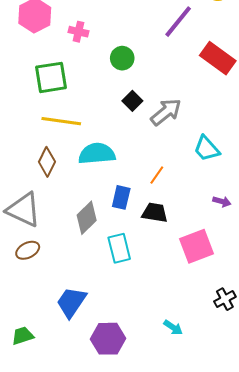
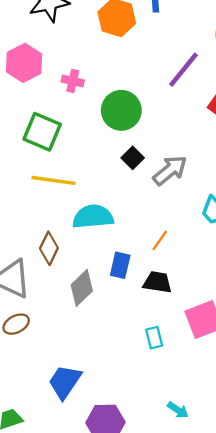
green circle: (122, 58) -> (121, 110), size x1.5
green square: (51, 77) -> (42, 132), turned 32
brown diamond: (47, 162) -> (49, 248), moved
cyan rectangle: (119, 248) -> (154, 338), moved, size x0.7

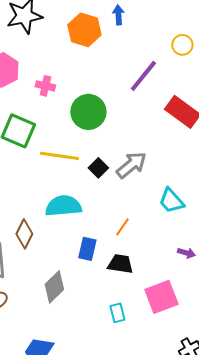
black square: (133, 158) -> (98, 168), moved
yellow line: (53, 180) -> (59, 156), moved
gray diamond: (82, 288) -> (54, 287), moved

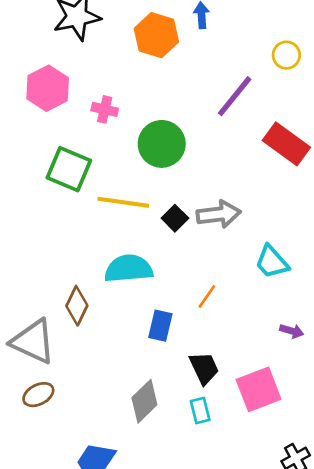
gray arrow: (131, 165) -> (219, 214), turned 32
black trapezoid: (120, 264) -> (204, 368), moved, turned 56
gray diamond: (54, 287) -> (144, 401), moved

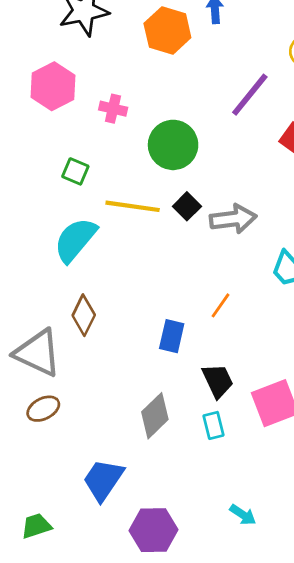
green square: (69, 169) -> (75, 171), size x0.6
black square: (175, 218) -> (187, 206), moved
cyan semicircle: (129, 269) -> (75, 240), moved, turned -45

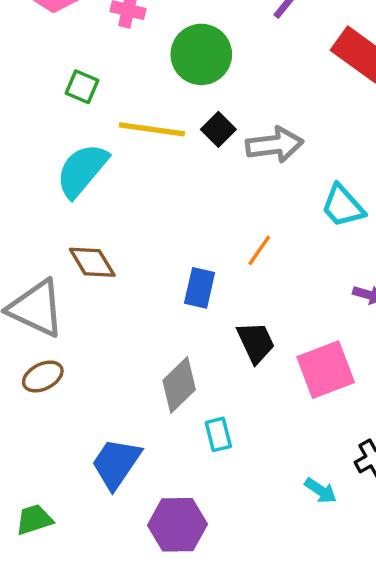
brown diamond: (84, 315) -> (92, 262), turned -57
cyan rectangle: (214, 425) -> (218, 434), moved
cyan arrow: (243, 515) -> (321, 491), moved

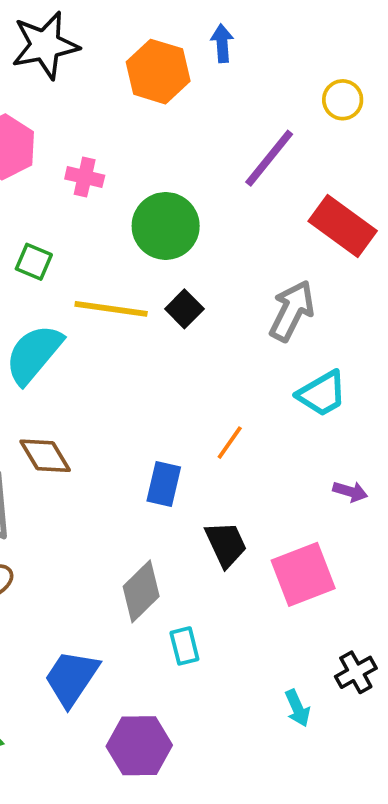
gray arrow: (275, 145) -> (292, 311), moved, turned -56
cyan trapezoid: (343, 206) -> (322, 394), turned -78
cyan arrow: (321, 491) -> (297, 708), turned 32

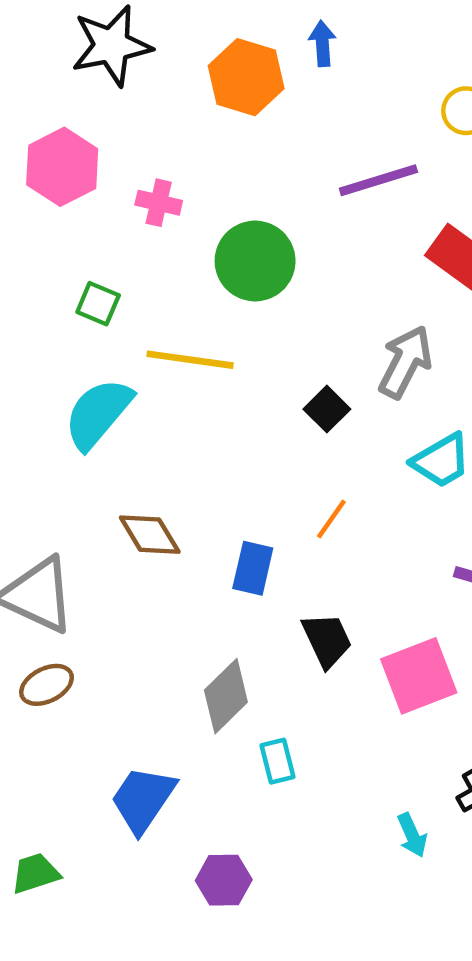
purple line: (269, 158) -> (378, 180), turned 34
black square: (184, 309) -> (327, 409), moved
brown diamond: (45, 456) -> (150, 535), moved
purple hexagon: (139, 746) -> (224, 880), size x0.7

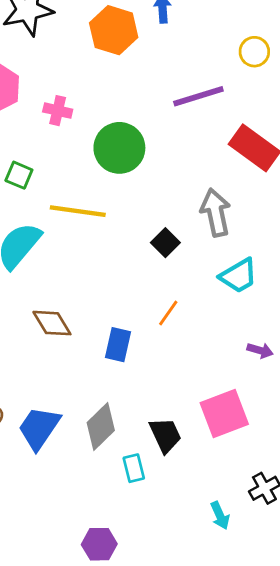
gray arrow: (405, 362) -> (216, 213), turned -39
black trapezoid: (327, 640) -> (165, 435), moved
blue trapezoid: (143, 799) -> (39, 428), moved

